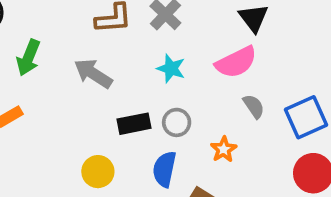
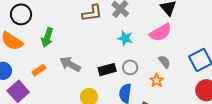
gray arrow: (93, 73) -> (70, 64), moved
gray semicircle: (254, 106) -> (164, 62), moved

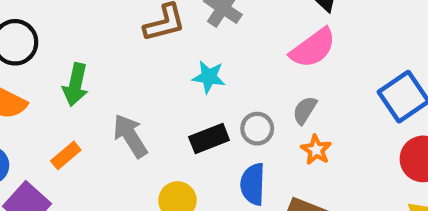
cyan star: (125, 38) -> (209, 77), moved
gray semicircle: (164, 62) -> (305, 110), moved, turned -104
gray arrow: (70, 64) -> (130, 136), turned 35

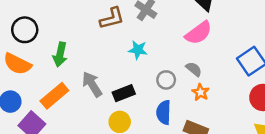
gray semicircle: (305, 110) -> (194, 69), turned 98
black rectangle: (209, 139) -> (124, 93), moved
orange rectangle: (66, 155) -> (54, 96), size x1.6

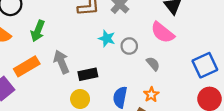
pink semicircle: (199, 33) -> (163, 33), turned 65
gray circle: (166, 80) -> (129, 46), moved
orange star: (201, 92) -> (151, 95), moved

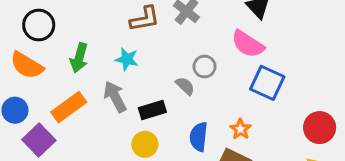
cyan star: (107, 38) -> (127, 59), moved
gray semicircle: (153, 64) -> (185, 86), moved
blue square: (205, 65) -> (267, 83), moved, turned -35

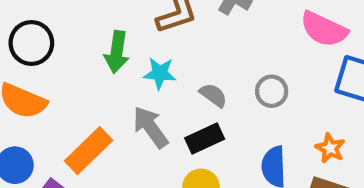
green arrow: (79, 58) -> (117, 52), moved
gray circle: (205, 67) -> (272, 91), moved
gray semicircle: (185, 86) -> (213, 95), moved

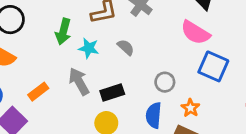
gray circle: (272, 91) -> (165, 82), moved
gray semicircle: (213, 95) -> (126, 47), moved
orange rectangle: (89, 151) -> (38, 92), size x0.7

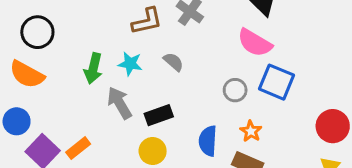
green arrow: (63, 32) -> (93, 68), moved
gray circle: (165, 82) -> (235, 90), moved
orange rectangle: (38, 92) -> (78, 148), moved

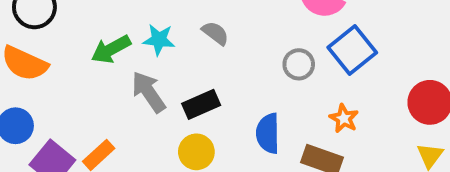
green arrow: (93, 68) -> (111, 49), turned 52
blue square: (277, 82) -> (352, 50), turned 33
orange star: (251, 131) -> (344, 118), moved

